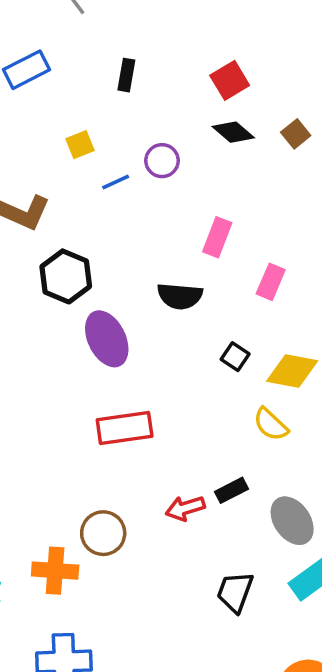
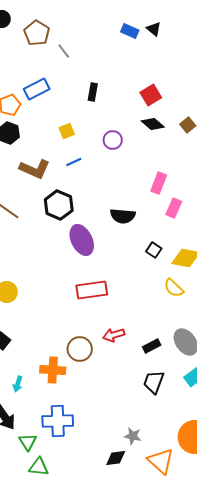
blue line: (116, 182) -> (74, 162), moved
pink rectangle: (217, 237) -> (159, 183), moved
black rectangle: (232, 490) -> (152, 346), moved
red arrow: (185, 508) -> (114, 335), moved

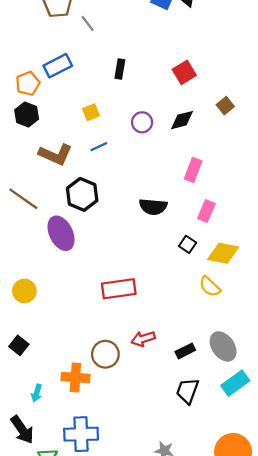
black diamond: (153, 124) -> (182, 120), moved, turned -55
pink rectangle: (174, 208) -> (206, 211), moved
purple ellipse: (82, 240) -> (61, 233), moved

